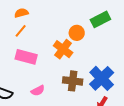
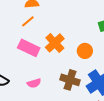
orange circle: (77, 33) -> (85, 51), moved
orange cross: (63, 49) -> (55, 43), moved

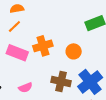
orange cross: (55, 43) -> (43, 46), turned 30

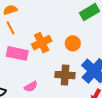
orange line: (14, 26) -> (10, 28), turned -64

